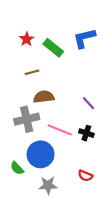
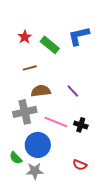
purple line: (88, 103) -> (73, 91), moved
gray star: (48, 185) -> (35, 171), moved

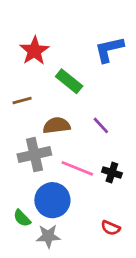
red star: (25, 37) -> (34, 51), size x1.5
green rectangle: (50, 45) -> (69, 81), moved
brown line: (30, 68) -> (22, 101), moved

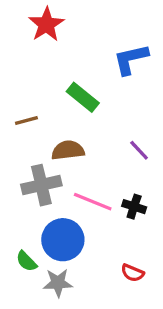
red star: (34, 51) -> (46, 24), moved
purple line: (101, 125) -> (139, 150), moved

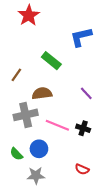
brown line: (26, 120) -> (16, 75), turned -40
blue circle: (63, 240) -> (39, 149), size x0.7
green semicircle: (26, 261) -> (16, 154), moved

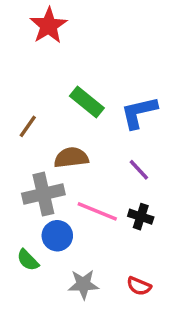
blue L-shape: (81, 37) -> (139, 112), moved
purple line: (86, 93) -> (139, 170), moved
blue circle: (39, 149) -> (57, 236), moved
gray star: (36, 175) -> (83, 284), moved

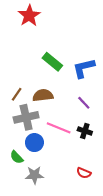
brown line: (28, 126) -> (17, 94), moved
gray star: (83, 284) -> (34, 175), moved

